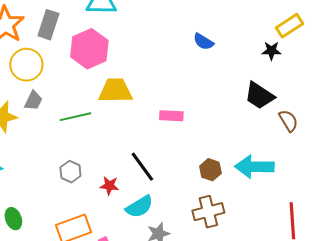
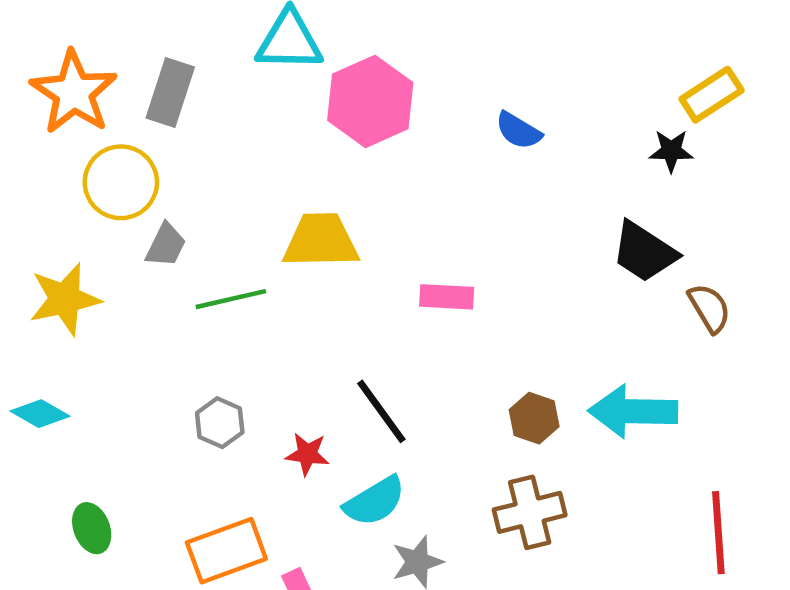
pink hexagon: (89, 49) -> (370, 101), moved
gray trapezoid: (33, 101) -> (166, 245), moved

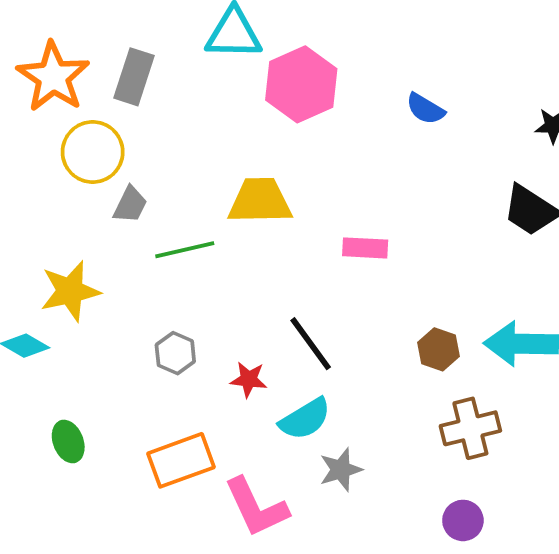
yellow star: (65, 299) -> (70, 291), moved
brown cross: (530, 512) -> (470, 428), moved

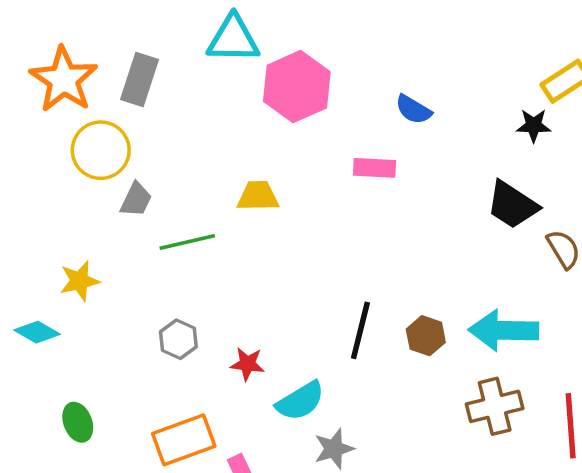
yellow trapezoid: (260, 201) -> (258, 196), size x0.7
pink rectangle: (365, 248) -> (375, 168), moved
yellow star: (70, 291) -> (80, 281), size x0.7
black line: (311, 344) -> (360, 330), moved, turned 50
brown cross: (470, 428) -> (495, 406), moved

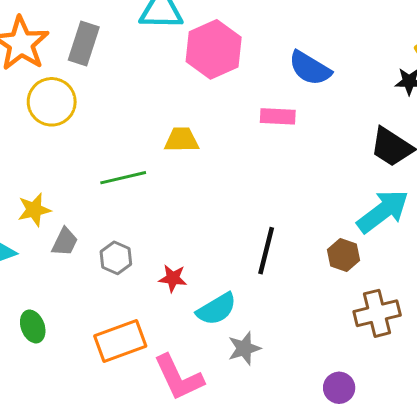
blue semicircle: (413, 110) -> (310, 68), size x1.4
gray trapezoid: (136, 200) -> (65, 242), moved
cyan arrow: (503, 330) -> (383, 211), moved, turned 142
brown hexagon: (426, 336) -> (343, 255), moved

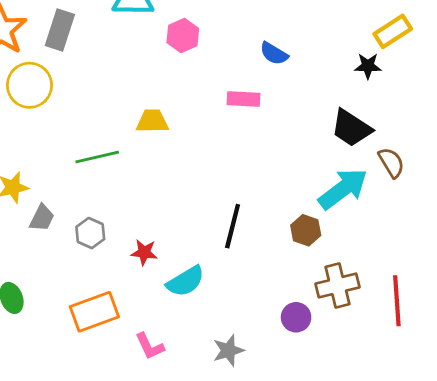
pink hexagon: (214, 49) -> (183, 36), size x0.6
blue semicircle: (310, 68) -> (274, 53), size x0.7
gray star: (244, 348) -> (228, 350), moved
pink L-shape: (179, 378) -> (150, 346), size x0.6
purple circle: (339, 388) -> (296, 317), moved

